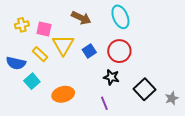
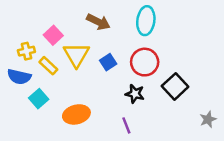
cyan ellipse: (120, 17) -> (146, 21), turned 30
yellow cross: (22, 25) -> (26, 51), moved
pink square: (44, 29) -> (53, 35), turned 35
black square: (145, 89) -> (175, 86), moved

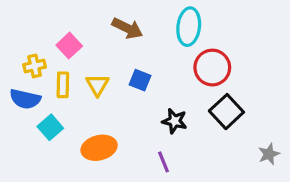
yellow triangle: (76, 55) -> (97, 85), moved, size x0.7
blue square: (108, 62) -> (140, 80), turned -35
red circle: (145, 62) -> (212, 68), moved
yellow rectangle: (48, 66) -> (63, 85), turned 48

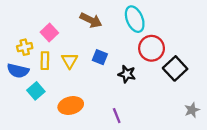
cyan ellipse: (189, 27) -> (135, 19), turned -30
black square: (226, 112) -> (175, 68), moved
black star: (175, 121) -> (127, 74), moved

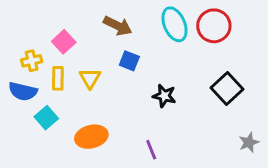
red circle: (152, 48) -> (214, 26), moved
blue square: (100, 57) -> (129, 61), moved

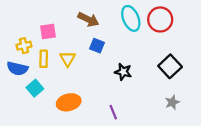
pink square: (64, 42) -> (48, 31), turned 35
gray star: (249, 142) -> (172, 102), moved

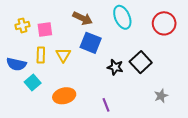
red circle: (160, 19) -> (164, 23), moved
yellow cross: (24, 46) -> (22, 25), moved
blue square: (97, 46) -> (91, 43), size x1.5
black square: (170, 66) -> (141, 62), moved

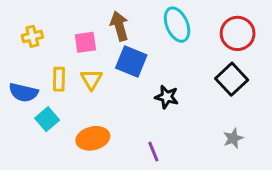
brown arrow: (83, 18) -> (119, 26), turned -132
pink square: (45, 30) -> (85, 42), moved
black square: (141, 62) -> (232, 79), moved

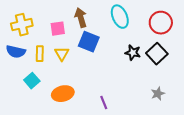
yellow cross: (32, 36) -> (22, 25), size x1.5
blue semicircle: (23, 93) -> (16, 52), moved
black star: (167, 97) -> (133, 53), moved

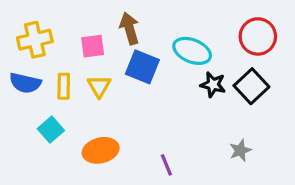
cyan ellipse: (120, 17) -> (192, 51), moved, turned -45
gray star: (158, 94) -> (240, 150), moved

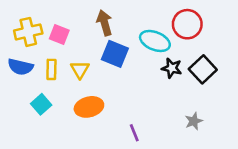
red circle: (258, 36) -> (187, 24), moved
pink square: (93, 46) -> (59, 35), moved, turned 30
orange ellipse: (101, 150) -> (89, 107), moved

